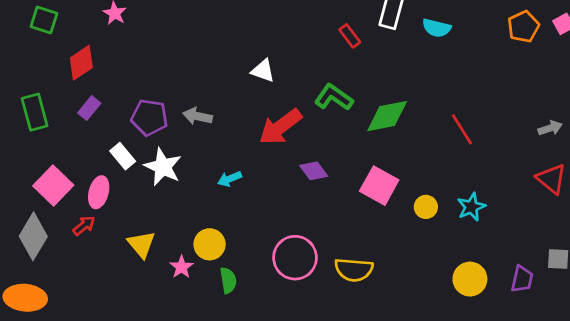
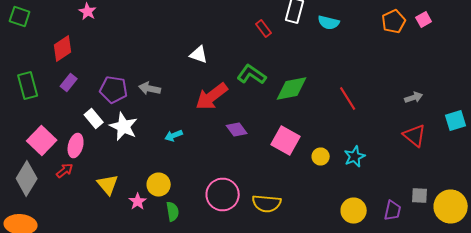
green square: (44, 20) -> (20, 16), moved

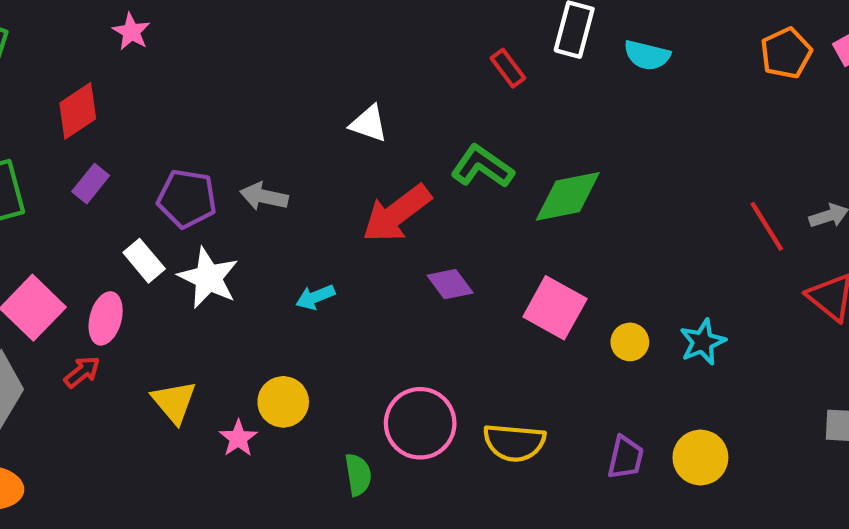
red line: (348, 98) -> (767, 226), moved
purple trapezoid: (393, 210) -> (626, 458), moved
green semicircle: (173, 212) -> (358, 475), moved

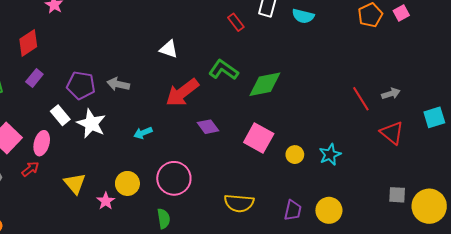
pink circle: (420, 423) -> (174, 178), moved

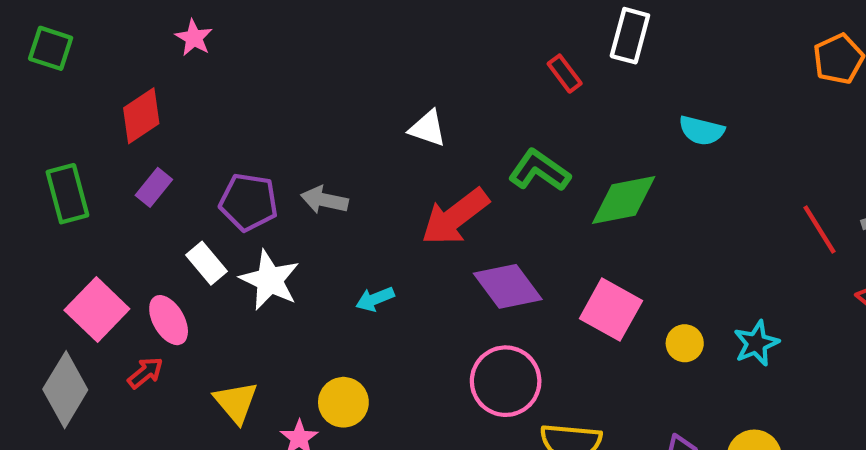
cyan semicircle: (303, 16) -> (702, 130), moved
purple diamond: (208, 127) -> (508, 286), size x1.5
pink ellipse: (42, 143) -> (169, 320), turned -45
pink circle: (174, 178) -> (506, 381), moved

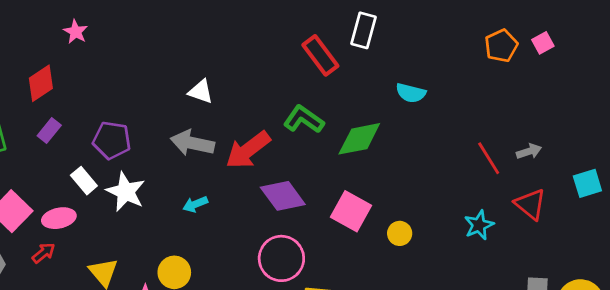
red rectangle: (565, 74) -> (320, 55), size x1.6
white triangle: (428, 128) -> (201, 92), moved
gray arrow: (324, 200) -> (192, 143), moved, size x1.4
pink ellipse: (169, 320) -> (59, 218), turned -72
cyan star: (756, 343) -> (479, 225), moved

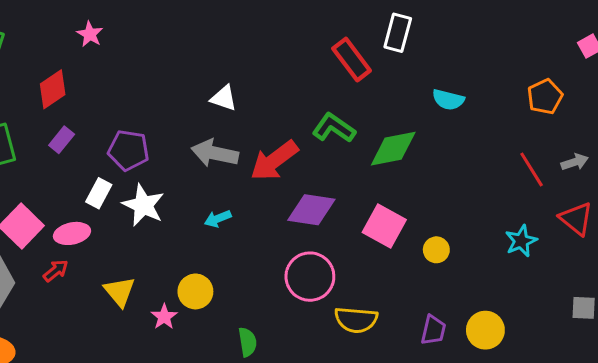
orange pentagon: (501, 46) -> (545, 97), moved
white rectangle: (84, 181) -> (99, 193), turned 68
purple diamond: (283, 196) -> (311, 210), turned -45

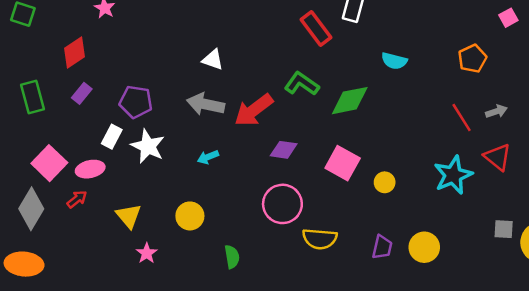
purple diamond: (311, 210) -> (284, 150), size x0.7
cyan star: (521, 241) -> (453, 175), size x1.5
pink star: (164, 317) -> (147, 253), moved

